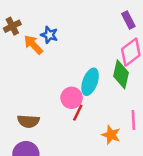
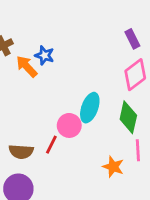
green diamond: (121, 74) -> (128, 117), moved
red line: (78, 113) -> (51, 145), moved

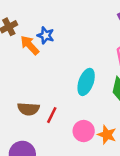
pink circle: (69, 125) -> (84, 131), moved
brown semicircle: (21, 152) -> (28, 109), moved

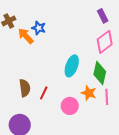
brown semicircle: (28, 109) -> (25, 88), turned -102
orange star: (107, 135) -> (89, 93), moved

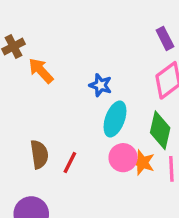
blue star: (39, 28) -> (100, 85), moved
pink circle: (70, 106) -> (123, 158), moved

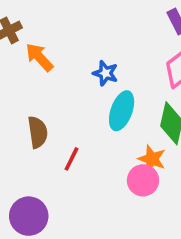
brown semicircle: (39, 154) -> (38, 132), moved
pink circle: (123, 158) -> (143, 180), moved

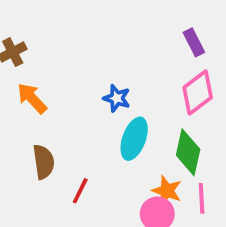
orange arrow: (39, 57) -> (32, 98), moved

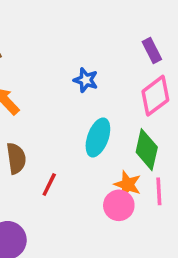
blue star: (117, 98) -> (86, 80), moved

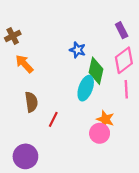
green diamond: (147, 150) -> (96, 71), moved
pink line: (159, 191) -> (126, 89), moved

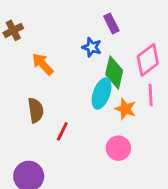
purple rectangle: (122, 30) -> (111, 23), moved
orange arrow: (24, 64) -> (43, 64), moved
orange star: (105, 119) -> (125, 109), moved

